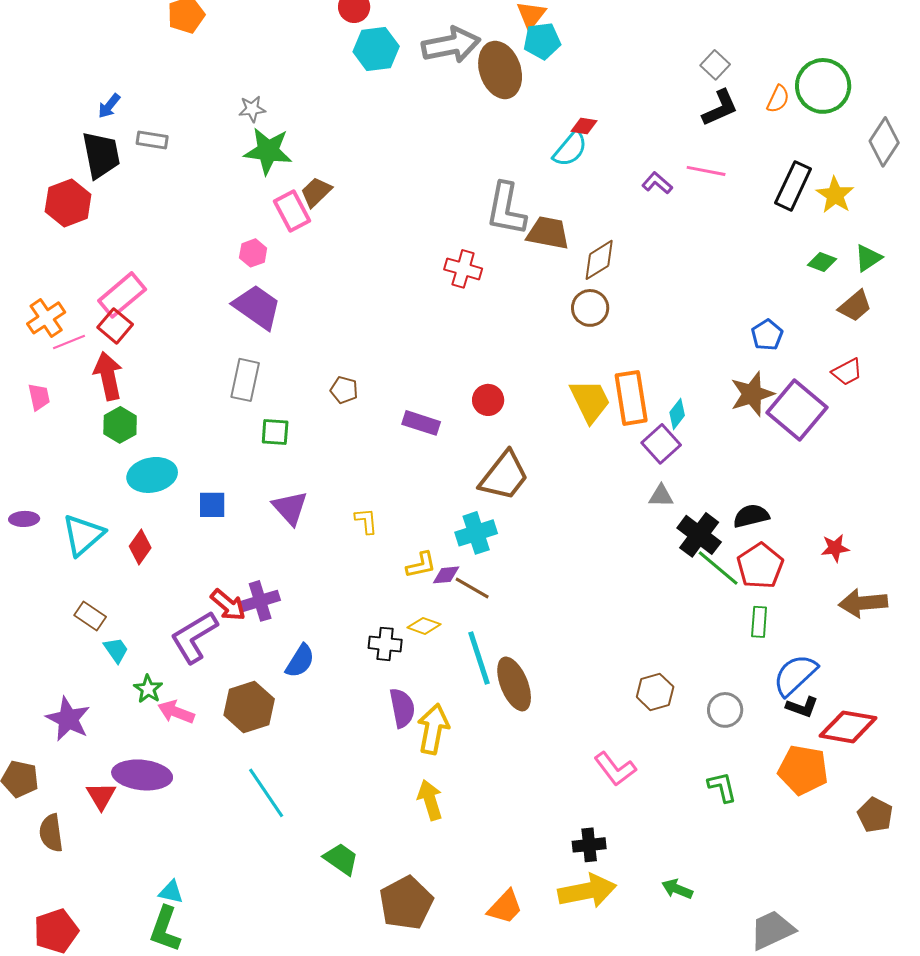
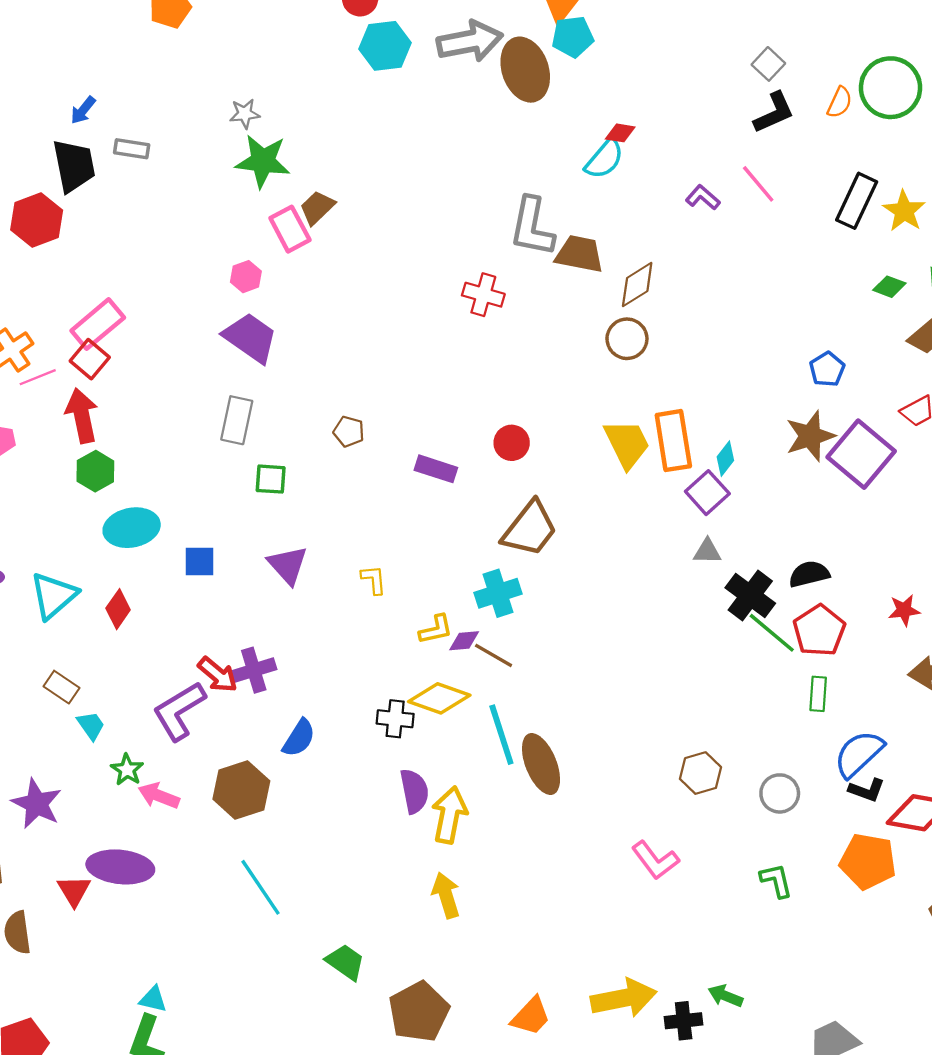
pink line: (706, 171) -> (758, 184), turned 39
yellow diamond: (424, 626) -> (439, 698), size x1.6
black cross: (589, 845) -> (684, 1021), moved

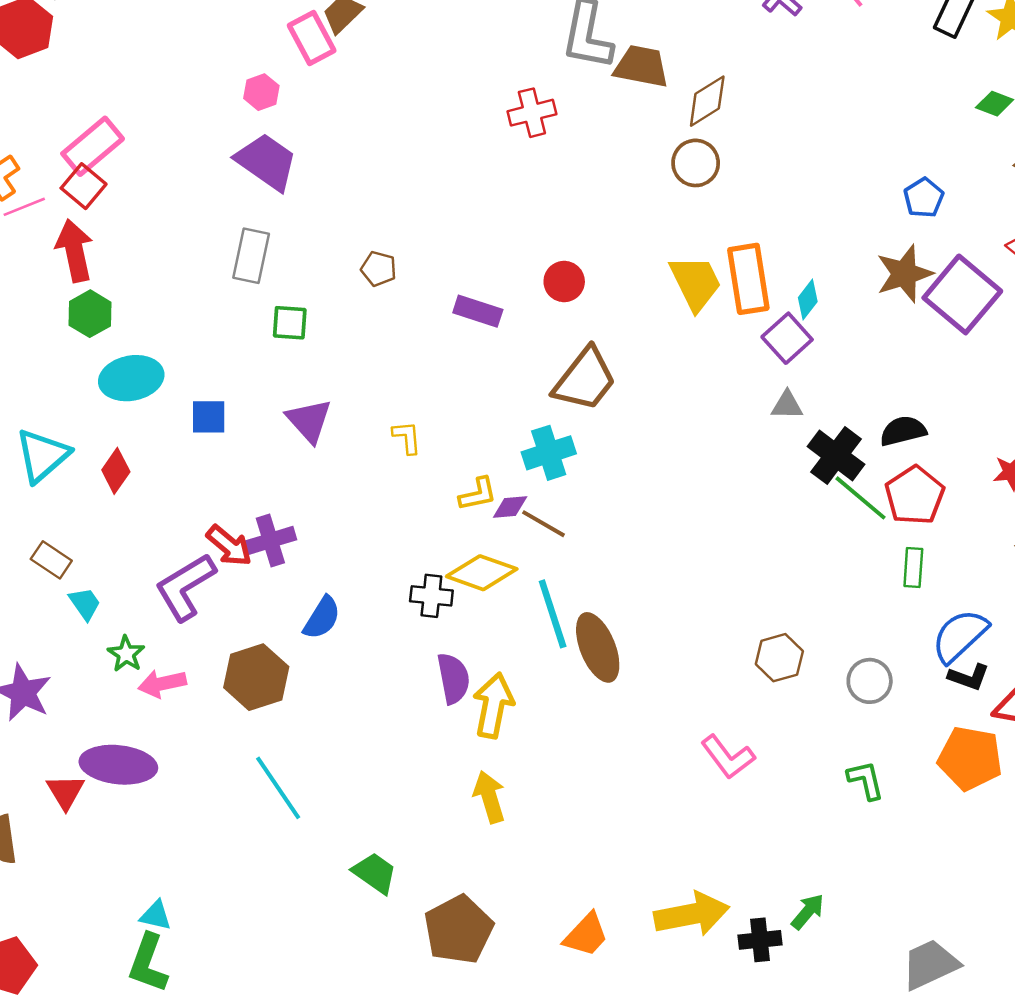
red cross: (483, 295) -> (532, 113), turned -30
pink arrow: (159, 796) -> (162, 684), turned -33
green arrow: (725, 996) -> (808, 912), turned 108

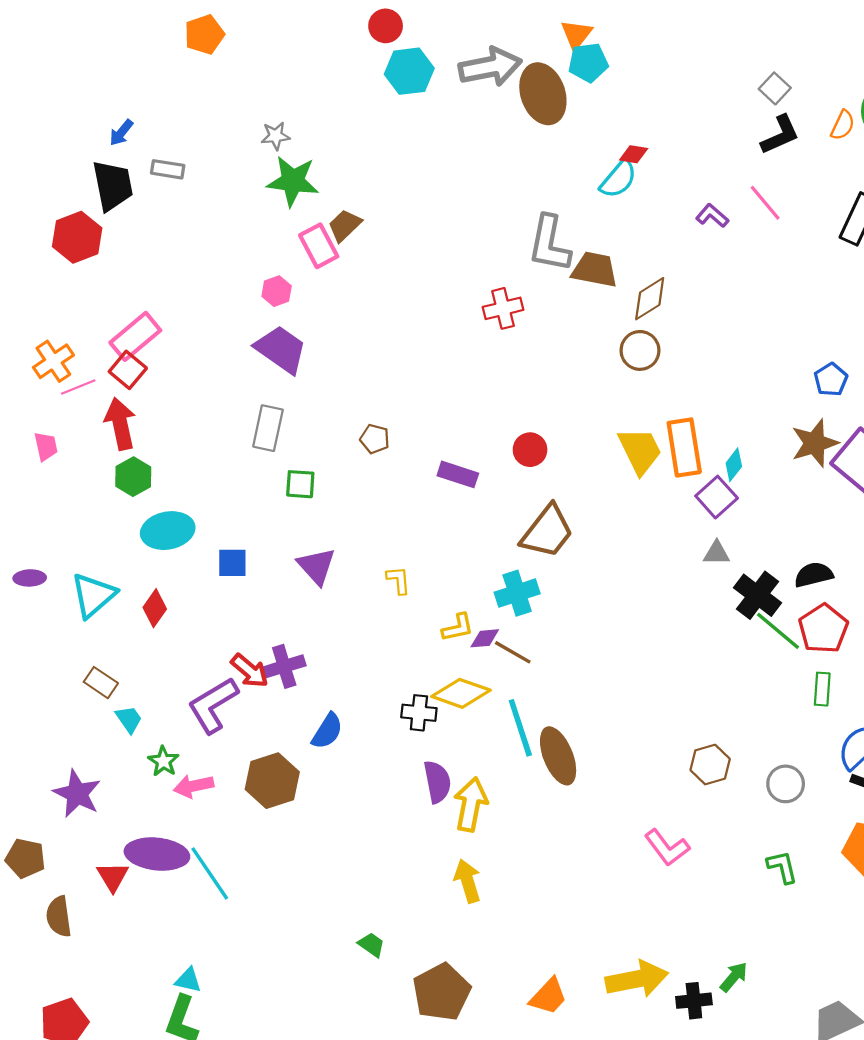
cyan line: (278, 788) -> (210, 873), moved
green trapezoid: (375, 873) -> (371, 945), size x0.7

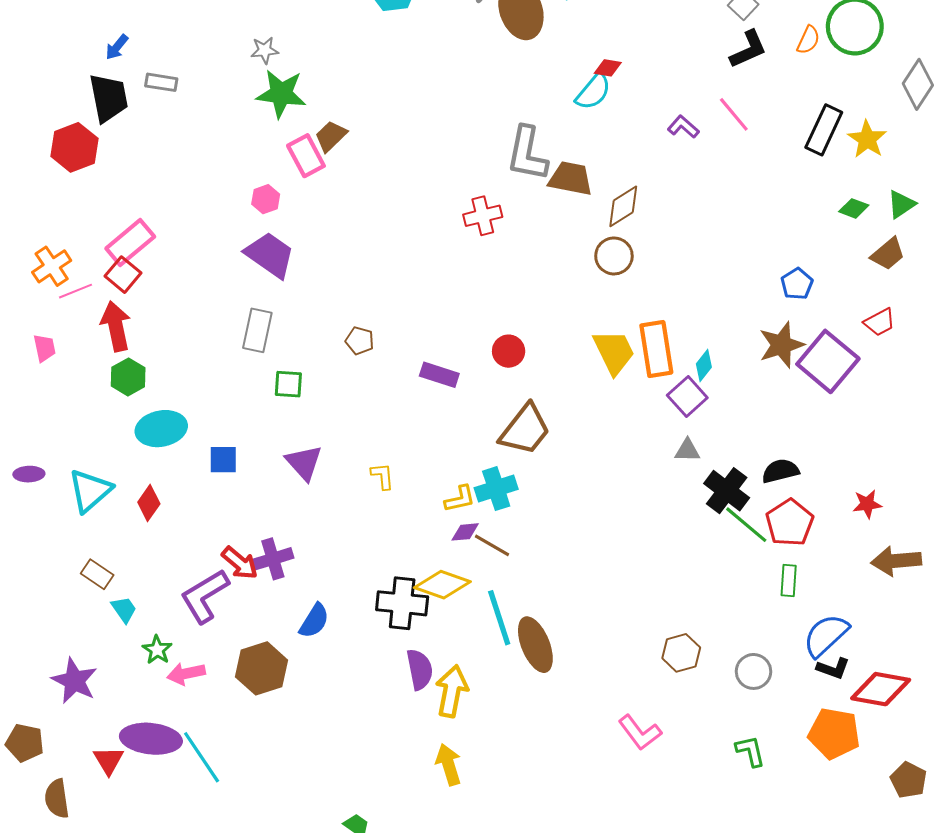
yellow L-shape: (458, 628) -> (460, 499), moved
black cross: (419, 713) -> (402, 603), size x1.5

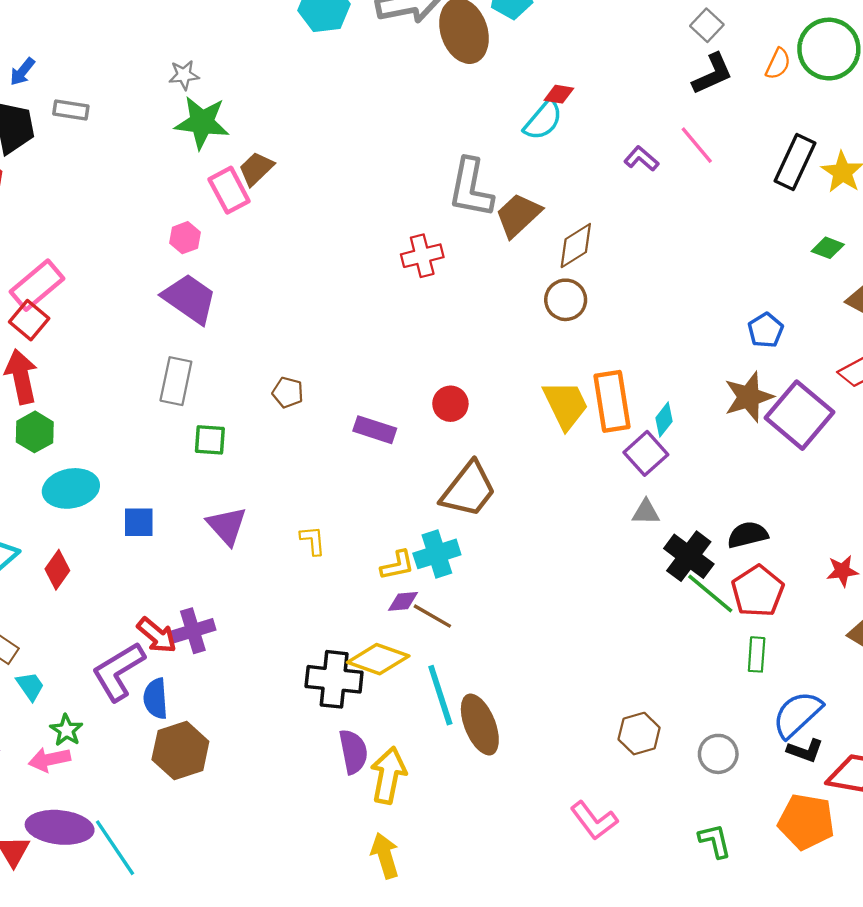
brown trapezoid: (571, 178) -> (518, 215), turned -54
blue semicircle: (314, 621) -> (156, 699), moved, turned 144
pink arrow: (186, 674) -> (49, 760), moved

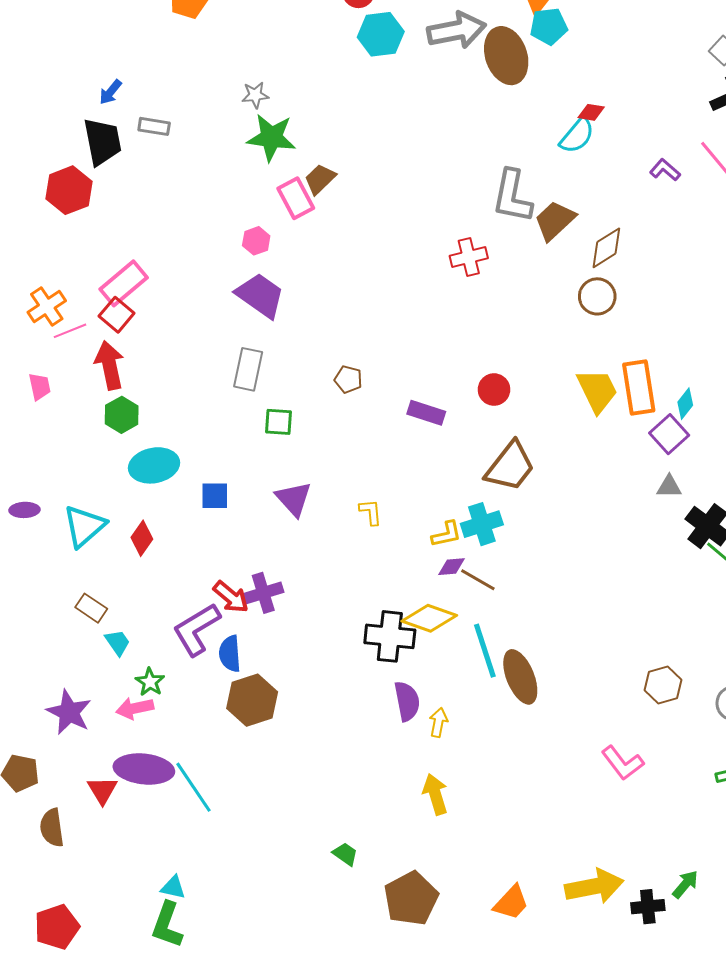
yellow arrow: (388, 775) -> (438, 722), size x0.6

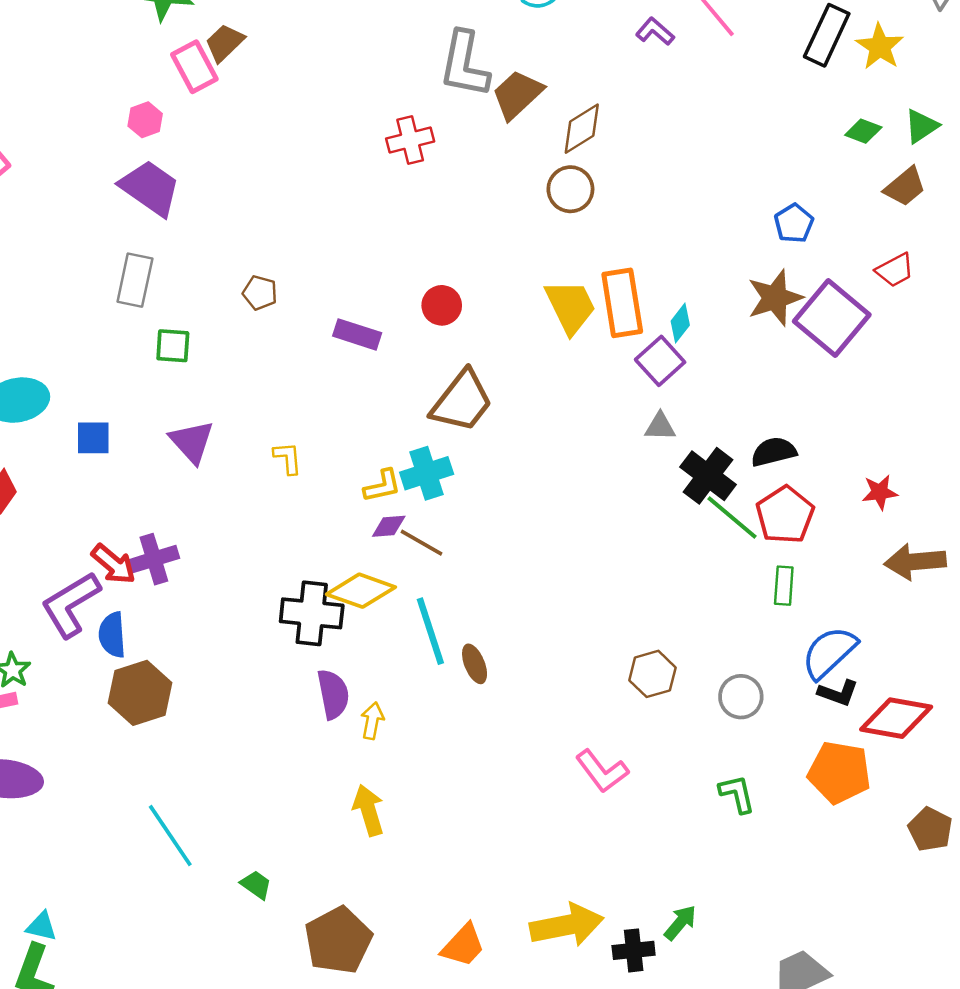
brown ellipse: (520, 677) -> (475, 664), size x0.6
cyan line: (193, 787) -> (170, 836), moved

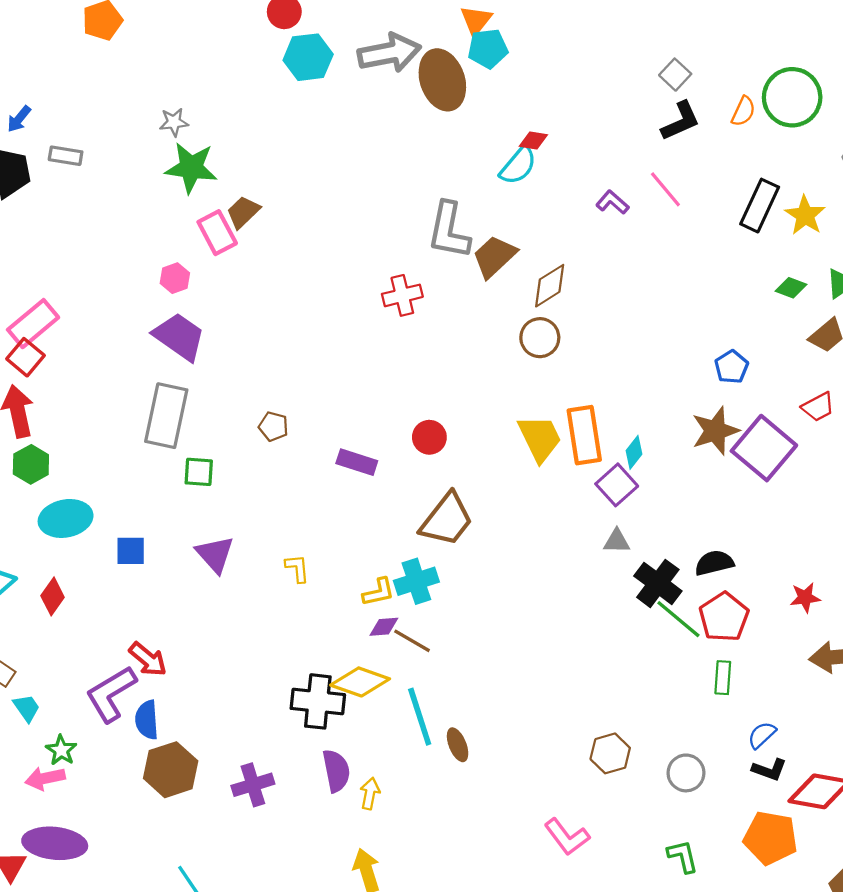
gray rectangle: (135, 280) -> (166, 416), size x1.4
purple cross: (154, 559) -> (253, 785), moved
blue semicircle: (829, 653) -> (762, 735), size x0.6

